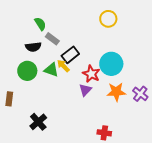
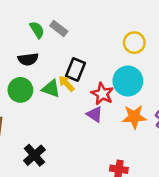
yellow circle: (108, 19) -> (134, 43), moved
gray rectangle: (52, 39) -> (59, 29), moved
black rectangle: (70, 55) -> (75, 69), turned -30
purple triangle: (85, 90) -> (95, 114), turned -40

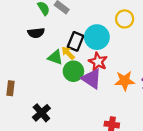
cyan circle: (128, 81) -> (97, 37), moved
green circle: (20, 90) -> (73, 71), moved
purple triangle: (95, 114) -> (92, 79), size x1.5

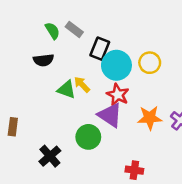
yellow circle: (125, 19) -> (150, 63), moved
black rectangle: (76, 41) -> (100, 49), moved
green circle: (73, 71) -> (88, 137), moved

